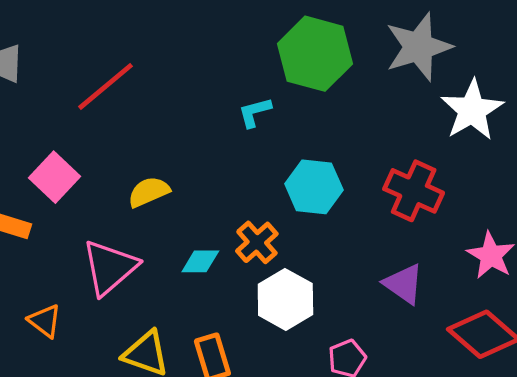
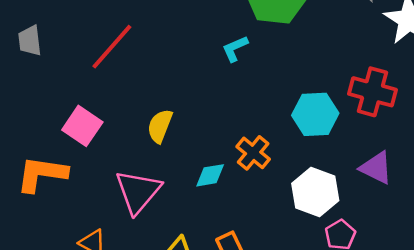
cyan hexagon: (314, 187) -> (315, 114), moved
yellow semicircle: (149, 192) -> (160, 126), turned -36
white hexagon: (285, 299) -> (315, 192), moved

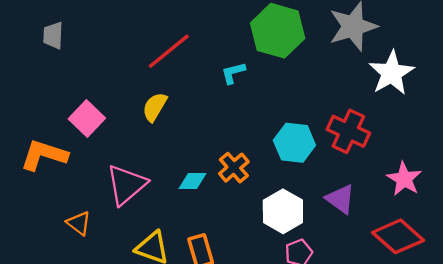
red line: (112, 47) -> (169, 51), moved
yellow semicircle: (160, 126) -> (155, 107), moved

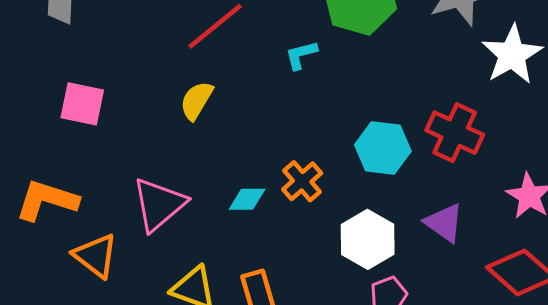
pink square: (87, 119) -> (82, 104), moved, turned -32
orange L-shape: (44, 155) -> (47, 200), moved
orange triangle: (79, 223) -> (96, 256), size x1.4

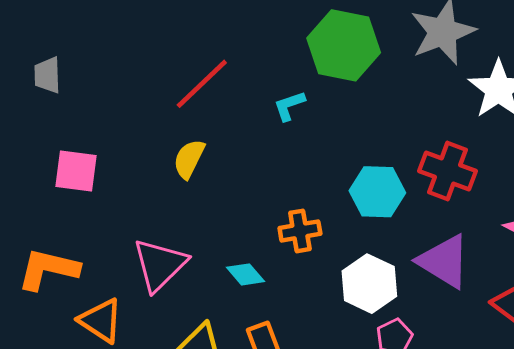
orange cross: (302, 181) -> (300, 231), turned 36
cyan diamond: (247, 199) -> (245, 274), moved, turned 54
purple triangle: (444, 223) -> (444, 261), size x1.4

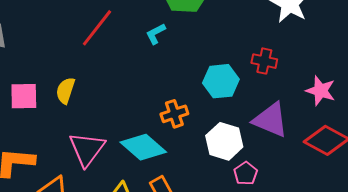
yellow semicircle: (189, 159) -> (65, 91), moved
red cross: (447, 171) -> (264, 61), size x0.7
cyan diamond: (245, 274) -> (143, 147), size x1.8

